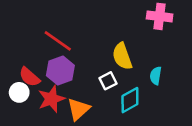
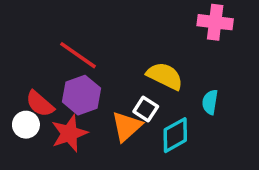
yellow semicircle: (122, 56) -> (165, 76), turned 136
white square: (108, 81) -> (146, 109), turned -30
orange triangle: (78, 109) -> (127, 126), moved

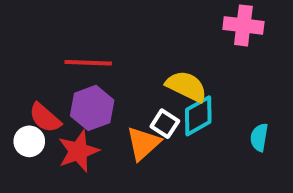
red line: (78, 55) -> (88, 63), turned -33
cyan semicircle: (210, 102) -> (259, 137), moved
cyan diamond: (175, 135) -> (198, 116), moved

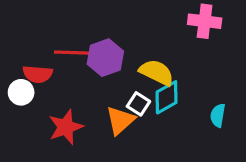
purple hexagon: (92, 108) -> (105, 58), moved
red semicircle: (45, 118) -> (38, 74), moved, turned -36
white circle: (29, 141) -> (21, 92), moved

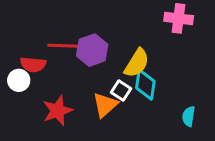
yellow semicircle: (157, 72) -> (137, 63), turned 96
cyan diamond: (167, 97) -> (145, 85), turned -52
cyan semicircle: (218, 115) -> (189, 116), moved

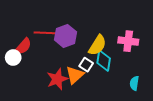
pink cross: (179, 18) -> (128, 41), moved
red semicircle: (33, 64) -> (23, 46), turned -54
red star: (58, 111) -> (57, 79), moved

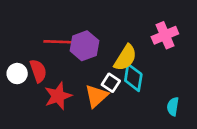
pink cross: (128, 41) -> (165, 35), moved, turned -30
red semicircle: (23, 46) -> (38, 71), moved, turned -60
red star: (57, 79) -> (58, 96), moved

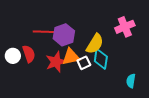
white square: (111, 83) -> (84, 63), turned 32
red star: (58, 96) -> (56, 62), moved
orange triangle: (96, 96) -> (71, 57), moved, turned 30

